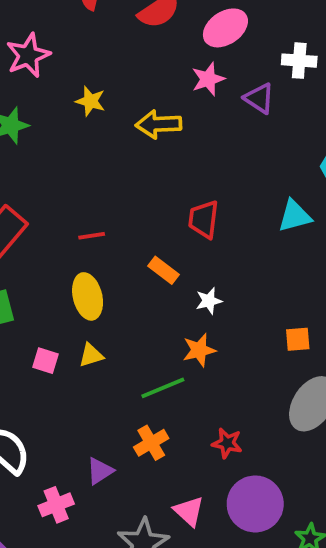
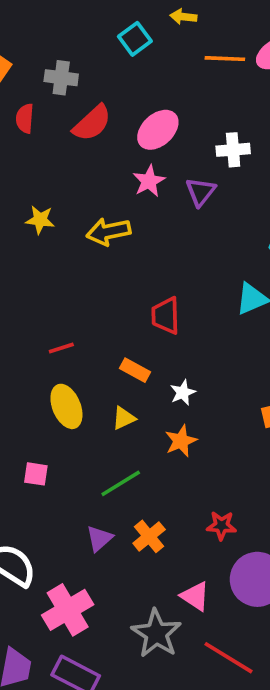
purple triangle: (259, 98) -> (201, 192), turned 44
yellow triangle: (91, 355) -> (124, 418), moved
green line: (163, 388) -> (121, 483), moved
purple triangle: (100, 471) -> (99, 538), moved
pink cross: (56, 505) -> (68, 610), size x1.5

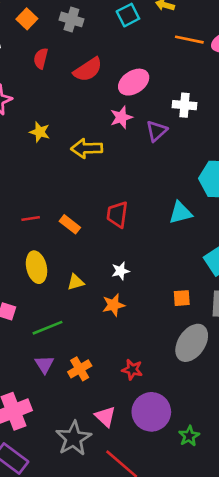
gray cross: (61, 78) -> (71, 19), moved
red line: (61, 348) -> (31, 218), moved
orange rectangle: (135, 370) -> (70, 224), moved
green line: (121, 483) -> (47, 328), moved
purple triangle: (99, 538) -> (44, 364), turned -30

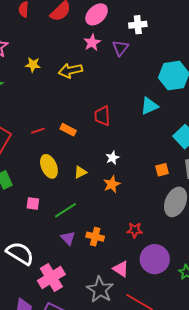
orange cross: (80, 369) -> (95, 237), turned -36

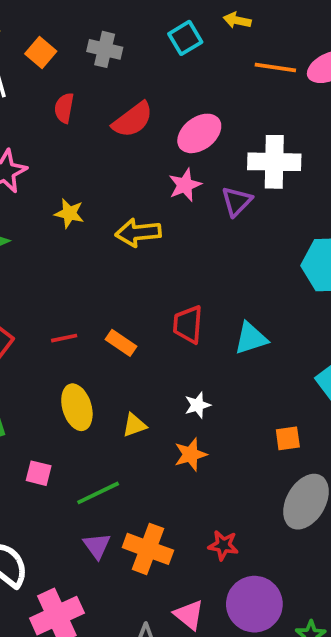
white cross: (138, 25) -> (274, 162), size x1.5
cyan triangle: (149, 106) -> (251, 338), moved
orange cross: (95, 237) -> (148, 549), size x1.4

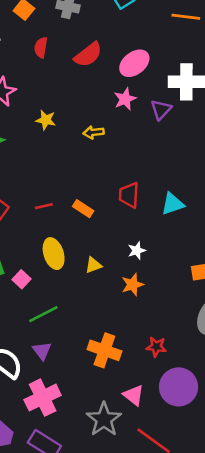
yellow arrow: (138, 233) -> (93, 132), size x0.7
pink square: (39, 473) -> (21, 279), moved, turned 30
green line: (98, 493) -> (43, 314), moved
purple triangle: (97, 546) -> (42, 351), moved

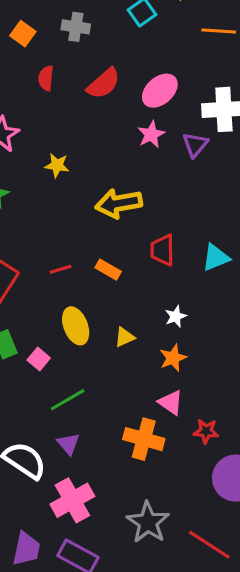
yellow arrow: (93, 132) -> (119, 203), moved, size x1.8
pink triangle: (134, 395) -> (171, 402), moved

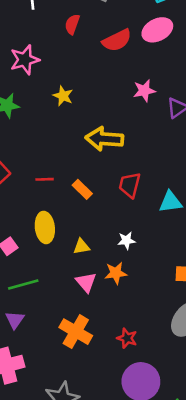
pink ellipse: (160, 91) -> (157, 30), moved
pink triangle: (171, 402) -> (86, 282), moved

